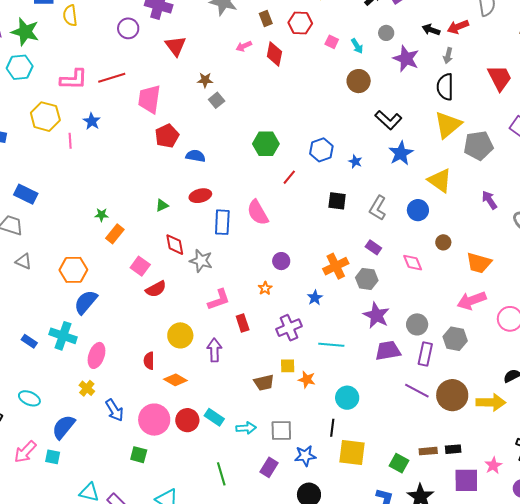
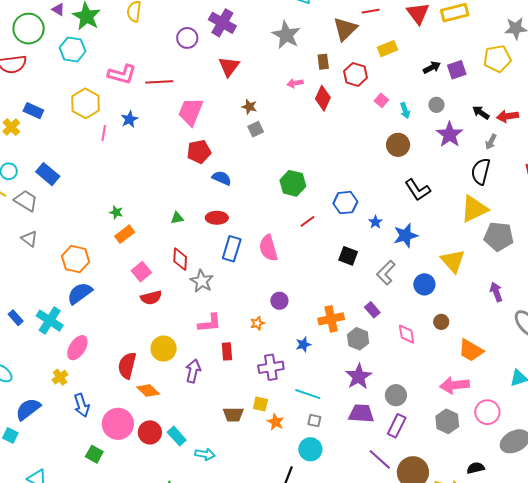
blue star: (401, 153) -> (406, 235), moved
gray hexagon: (455, 339) -> (447, 421), moved
red semicircle: (149, 361) -> (127, 366), size x1.5
gray square: (281, 430) -> (314, 421), moved, size x0.6

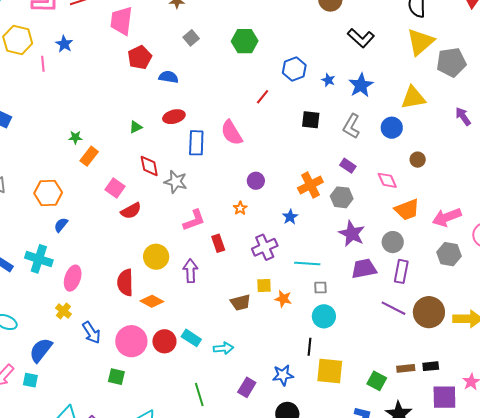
gray square: (256, 129) -> (191, 38), moved
green hexagon: (293, 183) -> (245, 41), moved
yellow triangle: (453, 261) -> (413, 98), turned -44
blue semicircle: (80, 293) -> (61, 225), size x0.6
orange trapezoid: (471, 350) -> (407, 210), moved, turned -36

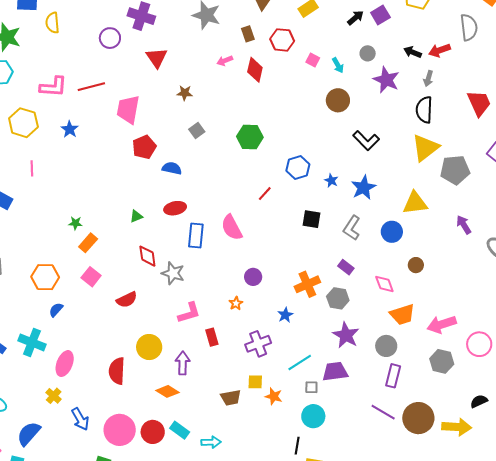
pink line: (43, 64) -> (32, 168), moved
pink square: (115, 188) -> (91, 277), moved
cyan line: (307, 264) -> (300, 363), turned -40
purple trapezoid: (364, 269) -> (335, 372), moved
orange diamond: (152, 301) -> (167, 391), moved

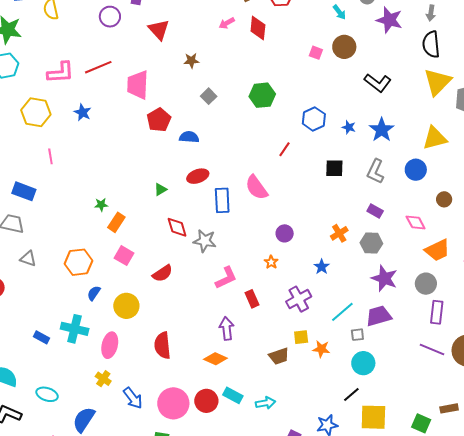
pink square: (313, 60) -> (316, 53), moved
orange cross: (307, 284) -> (339, 233), size x0.7
yellow circle: (149, 347) -> (126, 306), moved
black line: (297, 446) -> (351, 395), turned 48

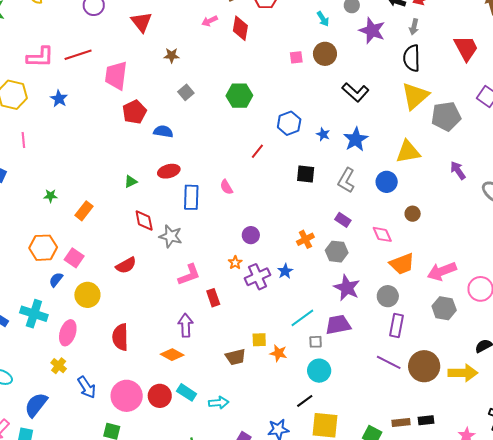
pink square: (316, 53) -> (296, 57), turned -32
pink semicircle: (256, 187) -> (226, 187), size x0.6
green star: (101, 205) -> (51, 196), moved
pink square: (124, 256) -> (74, 258), moved
purple cross: (299, 299) -> (258, 277), moved

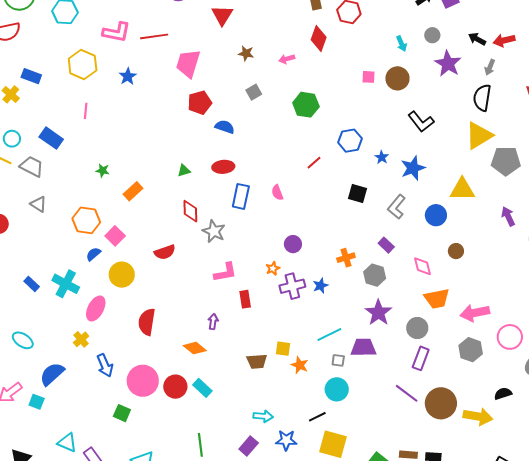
pink arrow: (210, 21) -> (287, 59), moved
purple arrow: (186, 325) -> (213, 322), size x0.7
cyan arrow: (219, 403) -> (263, 416), moved

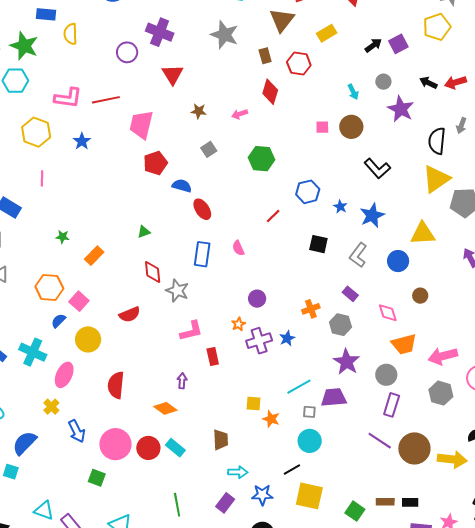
gray arrow: (490, 67) -> (461, 126), moved
red ellipse: (223, 167) -> (202, 209), moved, turned 65
brown trapezoid: (257, 361) -> (221, 440), moved, turned -85

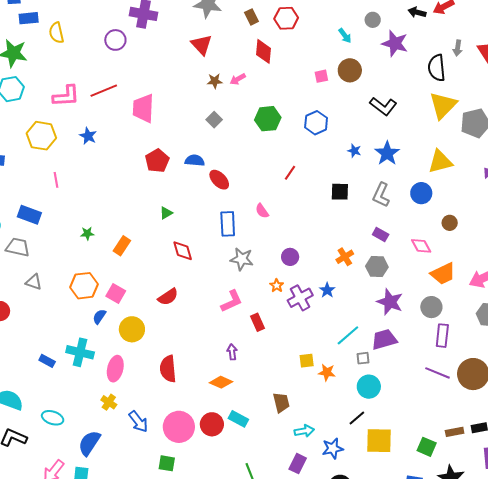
red triangle: (173, 74) -> (201, 45), moved
brown star: (199, 111) -> (215, 81), moved
red pentagon: (155, 163) -> (157, 161), moved
blue hexagon: (308, 192) -> (316, 123), moved
gray star: (177, 291) -> (242, 259), moved

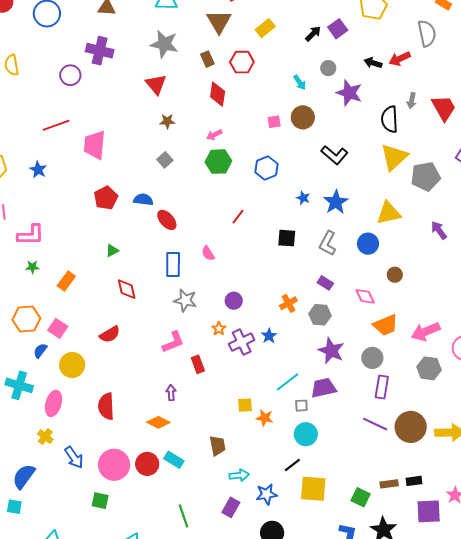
pink arrow: (238, 79) -> (214, 135), moved
pink L-shape: (66, 96) -> (31, 235), moved

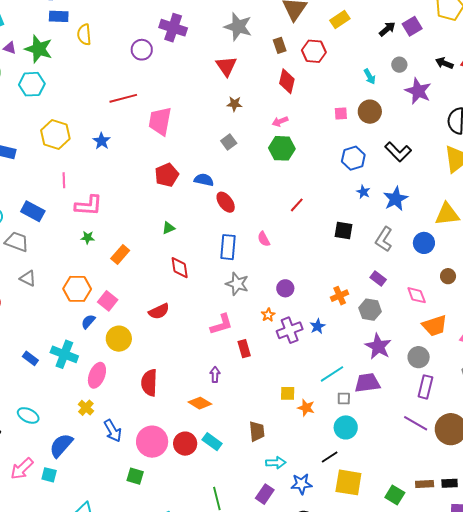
blue hexagon: (266, 168) -> (353, 158), moved

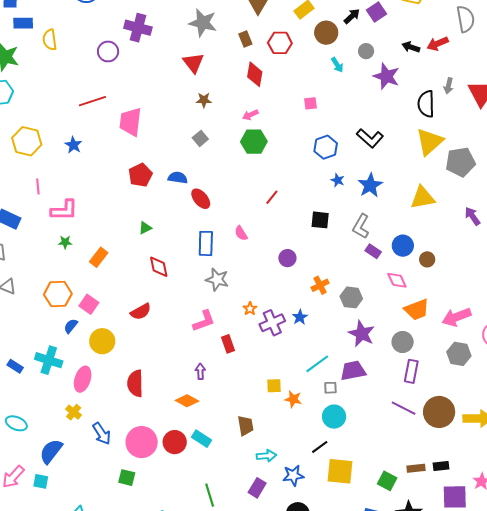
brown circle: (370, 112) -> (326, 33), moved
blue circle: (424, 243) -> (403, 246), moved
purple rectangle: (378, 278) -> (373, 251), moved
purple circle: (285, 288) -> (287, 258), moved

